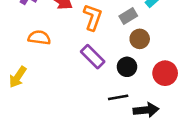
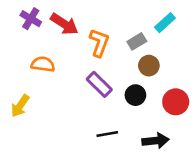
black line: (118, 97) -> (107, 134), moved

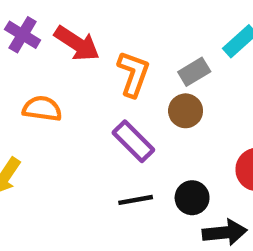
brown circle: (149, 66) -> (186, 111), moved
black circle: (135, 95) -> (192, 198), moved
black line: (107, 134) -> (136, 200), moved

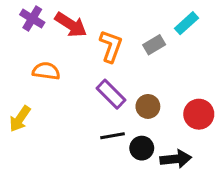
brown circle: (186, 111) -> (148, 106), moved
black circle: (192, 198) -> (142, 148), moved

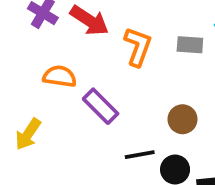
gray rectangle: (154, 45) -> (190, 45), turned 35
purple rectangle: (111, 94) -> (101, 106), moved

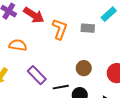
purple rectangle: (101, 106) -> (37, 75), moved

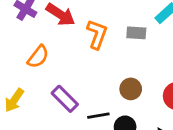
orange semicircle: (18, 45) -> (38, 57), turned 120

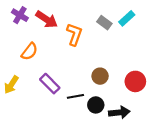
gray rectangle: (136, 33) -> (104, 23), moved, turned 32

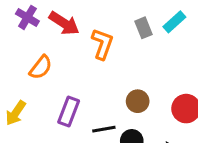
gray rectangle: (104, 23) -> (143, 28), turned 32
purple rectangle: (50, 84) -> (69, 112), turned 66

